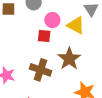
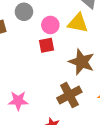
brown cross: (41, 70) -> (69, 95), moved, turned -30

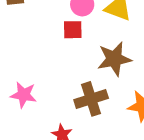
brown star: (82, 62) -> (114, 59), turned 30

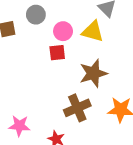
pink star: (24, 95) -> (19, 126), moved

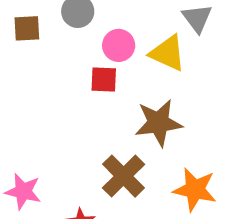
brown cross: (77, 108) -> (124, 176), turned -30

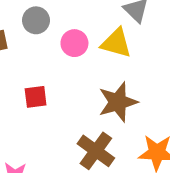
red square: (104, 79) -> (36, 97), moved

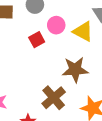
red square: (36, 97) -> (37, 40), moved, turned -35

